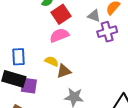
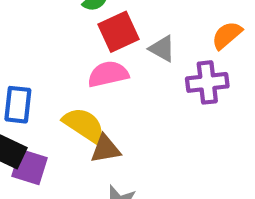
gray triangle: (94, 16) -> (162, 49), moved
yellow semicircle: (52, 61) -> (84, 125), size x1.5

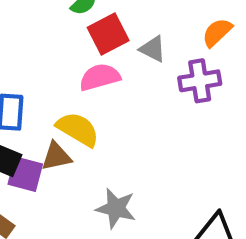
brown triangle: (105, 149) -> (56, 156), moved

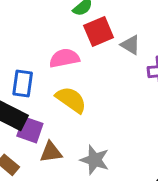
pink semicircle: (100, 77) -> (64, 58), moved
brown triangle: (56, 156) -> (51, 152), moved

